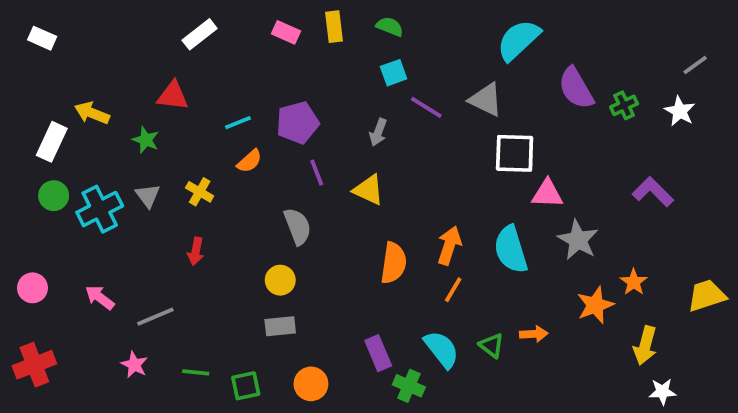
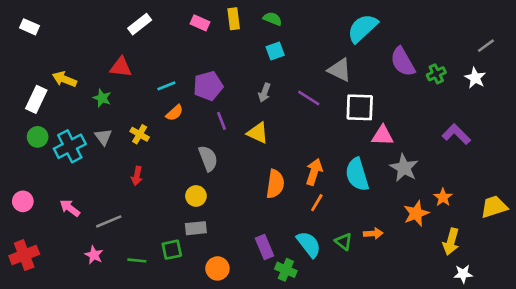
purple line: (426, 107) -> (309, 98), moved
green square: (246, 386) -> (172, 250), moved

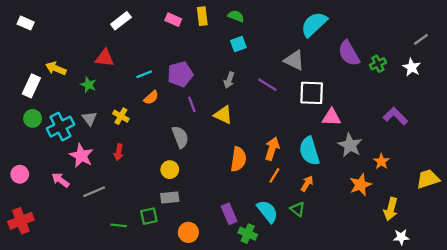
orange star: (443, 197) -> (381, 161), moved
orange arrow: (373, 234) -> (307, 184), moved, turned -56
pink star: (94, 255) -> (81, 156), moved, size x1.5

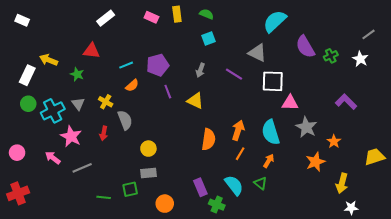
gray semicircle: (180, 137) -> (125, 120), moved

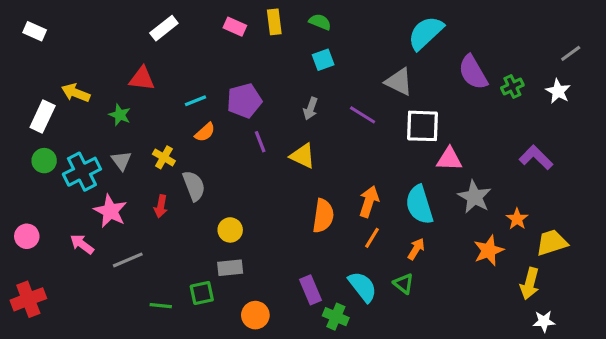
yellow trapezoid: (375, 157) -> (552, 243), moved

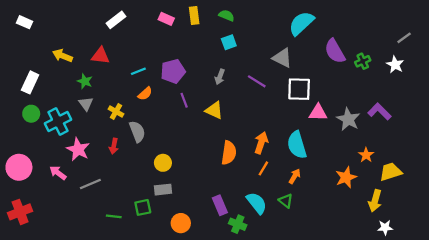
yellow arrow: (76, 93) -> (62, 56), moved
gray triangle: (121, 161) -> (86, 104), moved
gray star: (475, 197) -> (348, 119), moved
pink circle: (27, 236) -> (19, 167), size x1.5

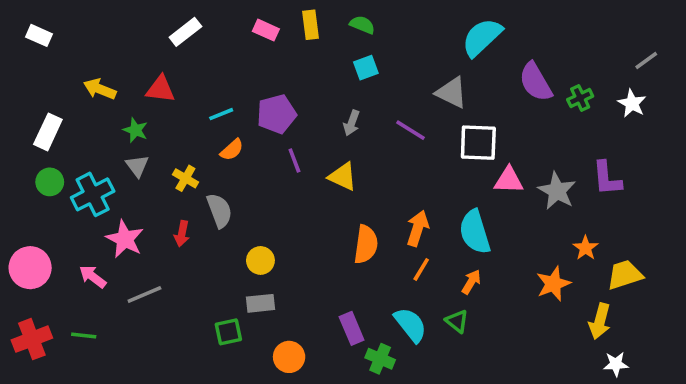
purple L-shape: (379, 111) -> (607, 178), turned -140
green line: (114, 216) -> (84, 335), moved

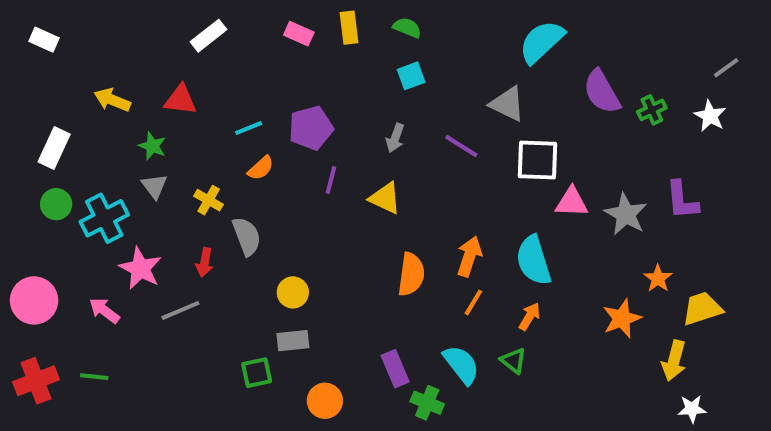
purple line: (294, 160) -> (331, 180), turned 35
gray line: (144, 294) -> (180, 310), moved

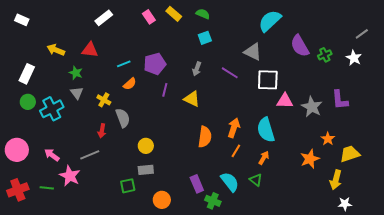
yellow rectangle: (349, 28) -> (174, 14), turned -42
pink rectangle: (299, 34) -> (149, 17), turned 32
pink star: (140, 268) -> (70, 176), moved

